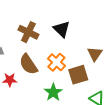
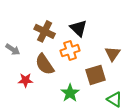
orange cross: (56, 62) -> (70, 51), moved, turned 30

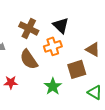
brown triangle: (113, 54) -> (93, 49), turned -35
red star: (25, 80) -> (11, 82), moved

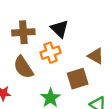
brown cross: (29, 28) -> (23, 32), turned -30

